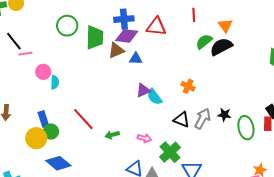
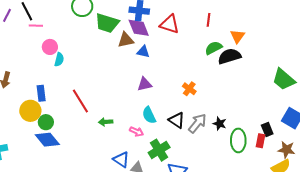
purple diamond: (127, 36) -> (139, 28), turned 50
green trapezoid: (95, 37) -> (107, 23), turned 95
cyan semicircle: (154, 97) -> (149, 115), moved
green circle: (51, 132) -> (46, 122), moved

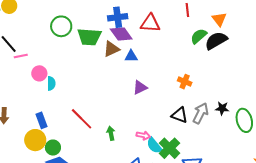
cyan semicircle: (149, 115) -> (154, 145), moved
green arrow: (106, 122) -> (111, 133), turned 96

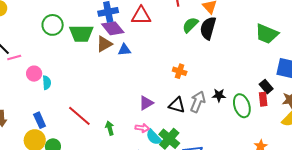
black semicircle: (216, 41) -> (208, 28), turned -40
purple triangle: (140, 88) -> (146, 103), moved

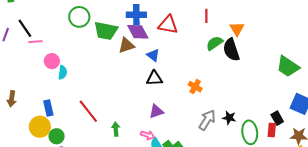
black semicircle: (208, 28) -> (231, 50), turned -45
blue triangle: (124, 50) -> (153, 55), moved, turned 32
black triangle: (177, 105) -> (154, 78), moved, turned -30

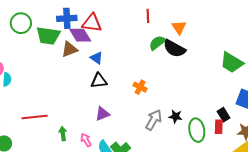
blue cross: (136, 15) -> (67, 18), moved
red triangle: (168, 25) -> (92, 23), moved
black semicircle: (231, 50) -> (174, 48), turned -40
red line: (88, 111) -> (35, 117), turned -55
pink arrow: (148, 135) -> (86, 140), moved, turned -136

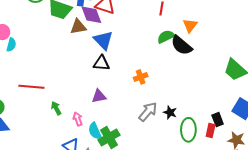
blue triangle: (97, 58) -> (103, 40), size x1.5
orange cross: (140, 87) -> (141, 77), turned 32
green arrow: (63, 133) -> (56, 108), turned -32

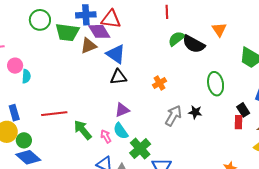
orange triangle: (190, 26) -> (219, 30), moved
green arrow: (56, 108) -> (83, 130), size x1.5
green ellipse: (188, 130) -> (216, 84), moved
cyan semicircle: (95, 131) -> (121, 131), moved

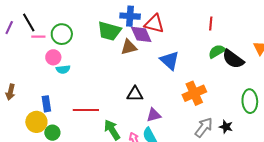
green circle: (40, 20) -> (62, 34), moved
blue triangle: (116, 54) -> (170, 60), moved
cyan semicircle: (26, 76) -> (63, 69), turned 72
black triangle: (118, 77) -> (135, 94), moved
orange cross: (160, 83) -> (194, 93), size x1.6

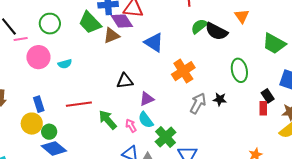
green trapezoid: (109, 31) -> (90, 23), turned 40
green circle: (62, 34) -> (50, 24), moved
pink circle: (53, 57) -> (38, 57), size x1.5
cyan semicircle: (63, 69) -> (65, 64), moved

